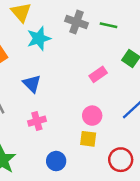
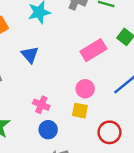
pink rectangle: (98, 74) -> (93, 50), size x1.5
pink cross: (37, 121) -> (41, 105), moved, turned 35

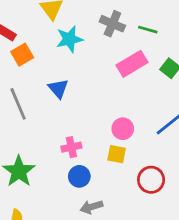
pink rectangle: (93, 50) -> (132, 64), moved
pink cross: (41, 105) -> (71, 147), turned -35

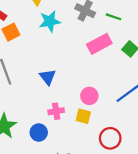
blue triangle: (58, 89) -> (48, 77), moved
pink cross: (71, 147) -> (56, 111), moved
blue circle: (79, 176) -> (39, 133), moved

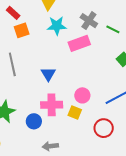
pink rectangle: (99, 44) -> (79, 43), moved
pink cross: (56, 111) -> (52, 105), size x1.5
red circle: (110, 138) -> (104, 128), moved

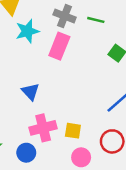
pink rectangle: (79, 43) -> (59, 46), turned -35
pink circle: (82, 95) -> (81, 157), moved

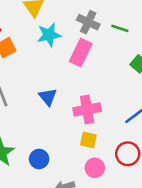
pink cross: (43, 128) -> (87, 110), moved

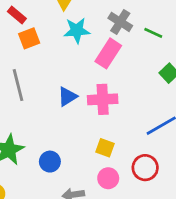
blue triangle: (48, 97) -> (67, 96), turned 30
pink cross: (87, 110) -> (103, 99), moved

